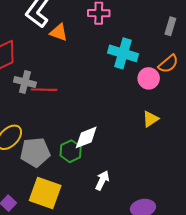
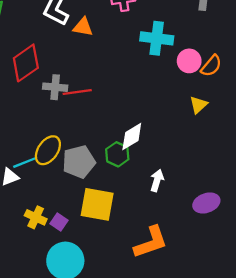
orange semicircle: (168, 64) -> (211, 66), moved

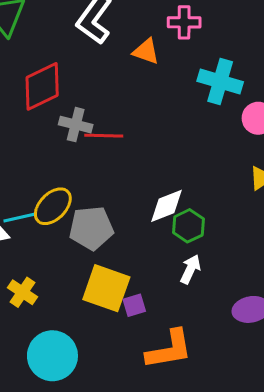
orange triangle: (83, 27) -> (146, 51), moved
green hexagon: (117, 154) -> (188, 226), moved
purple square: (59, 222) -> (134, 305), moved, turned 30

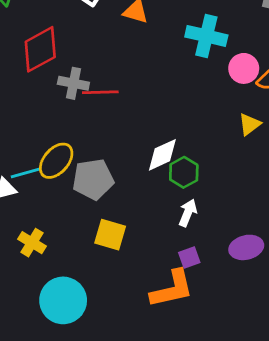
yellow square: (106, 288) -> (110, 235), size x0.7
purple square: (134, 305) -> (189, 258), moved

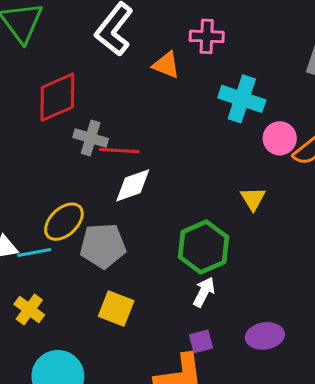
yellow triangle: (250, 124) -> (253, 199), moved, turned -30
white diamond: (162, 155) -> (133, 185), moved
green hexagon: (184, 172) -> (203, 247), size x1.5
cyan line: (26, 173) -> (34, 252), moved

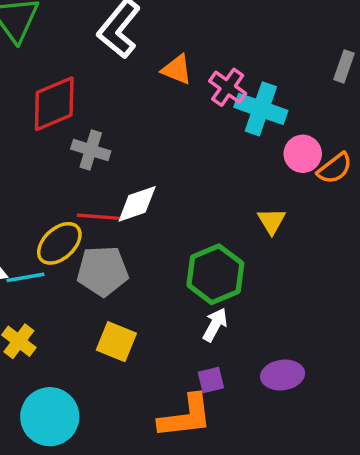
pink cross: (207, 36) -> (228, 87), moved, turned 32
red line: (119, 151) -> (100, 217), moved

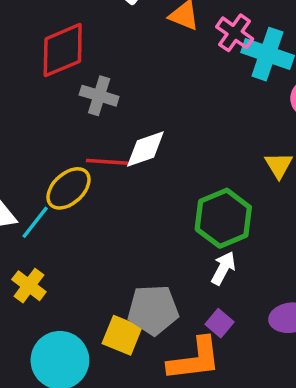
gray pentagon: (102, 271) -> (153, 310), moved
cyan line: (25, 277) -> (35, 222), turned -42
yellow square: (116, 342) -> (122, 335), moved
purple square: (211, 380) -> (219, 323), turned -36

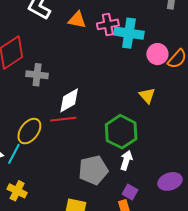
pink cross: (235, 33) -> (108, 24), turned -35
red line: (108, 162) -> (63, 119), moved
gray pentagon: (153, 310) -> (93, 170), moved

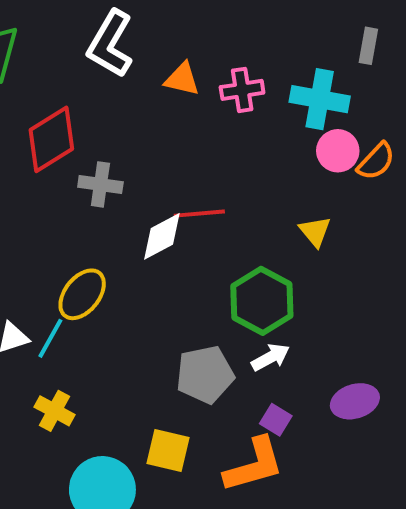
cyan cross: (129, 33) -> (320, 99), moved
red line: (63, 119) -> (199, 214), moved
white arrow: (126, 160) -> (270, 357), turned 42

